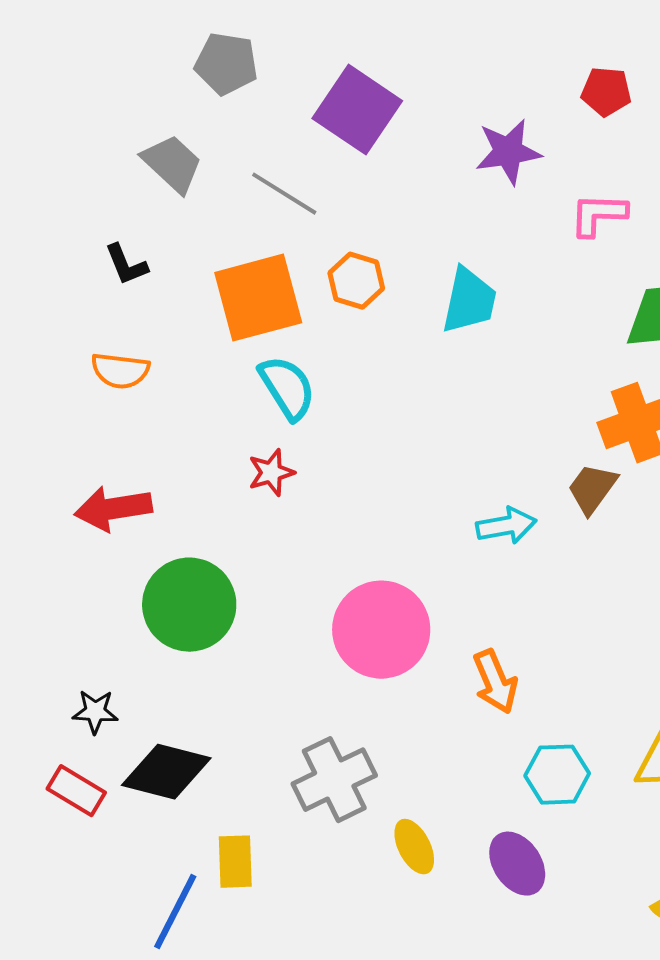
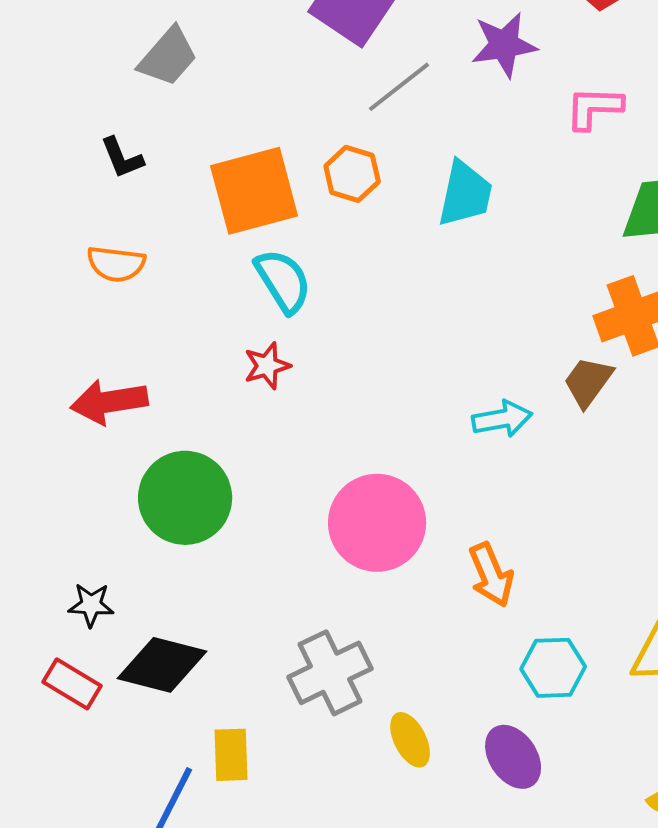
gray trapezoid: (172, 164) -> (168, 57), turned 88
gray line: (284, 194) -> (399, 87), moved, turned -70

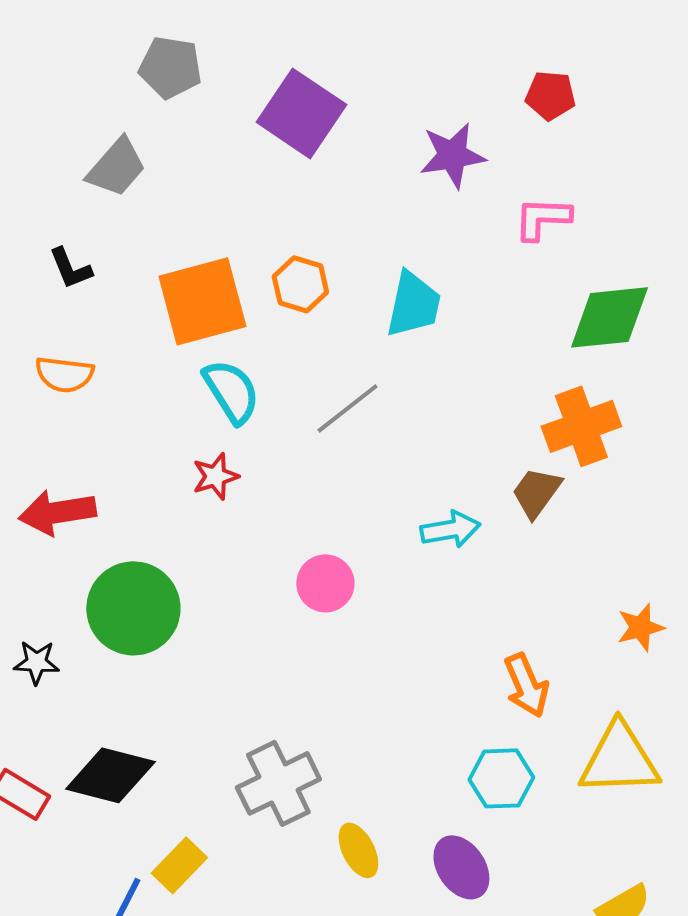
gray line: (399, 87) -> (347, 408), moved
pink circle: (377, 523) -> (325, 583), moved, size x0.6
orange arrow: (491, 575) -> (526, 685), moved
black star: (91, 605) -> (36, 662), moved
yellow rectangle: (231, 755) -> (179, 865), turned 46

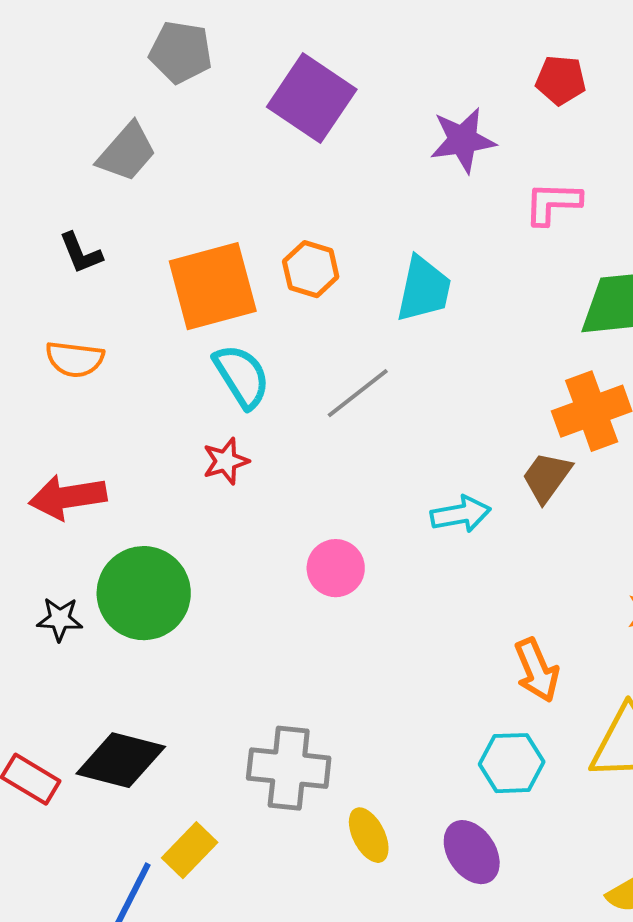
black star: (36, 662) -> (60, 619), moved
gray cross: (278, 783) -> (289, 768), turned 32

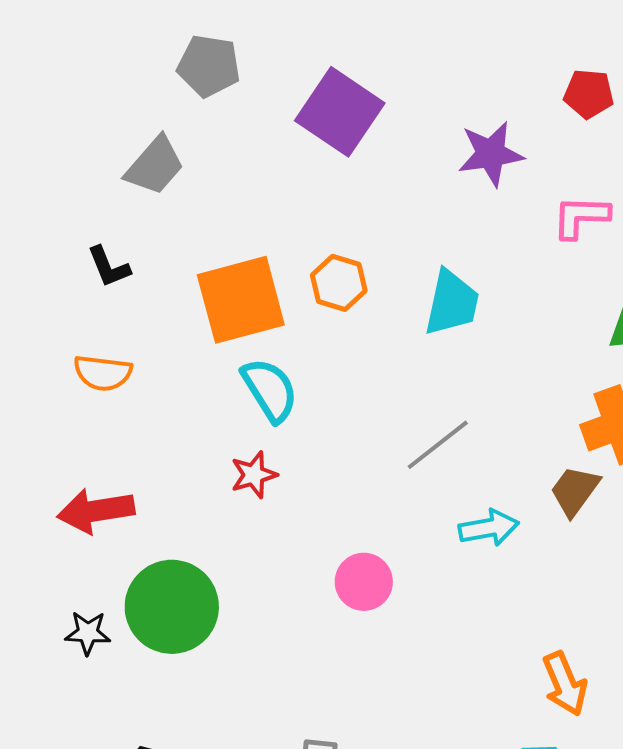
gray line: (358, 393) -> (438, 445), moved

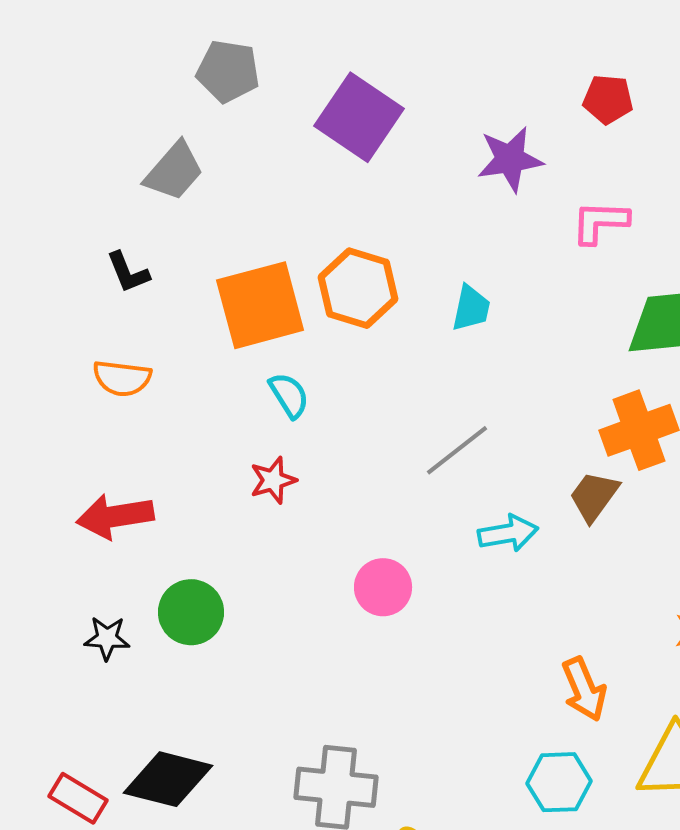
orange hexagon: (339, 283) -> (358, 288), size x1.4
cyan trapezoid: (452, 303) -> (471, 308), size x0.7
cyan semicircle: (270, 390) -> (289, 395), size x0.7
green circle: (172, 607) -> (191, 612), size x0.7

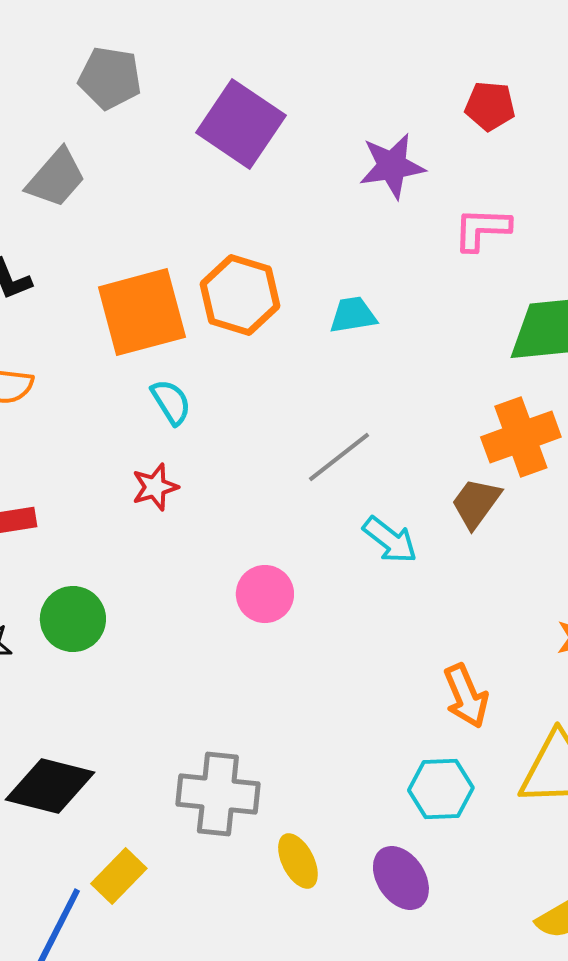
cyan trapezoid: (471, 308) -> (353, 315), turned -111
cyan arrow: (508, 533) -> (390, 540), turned 48

